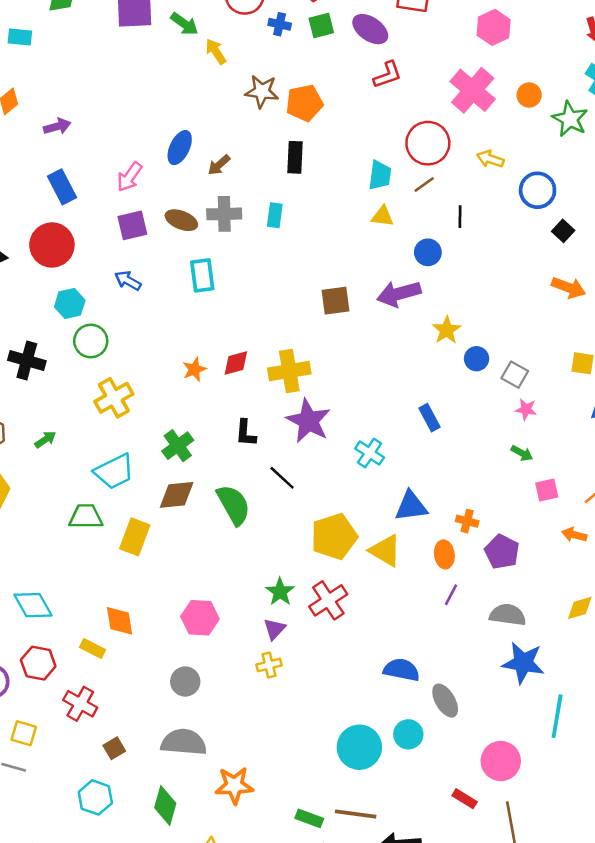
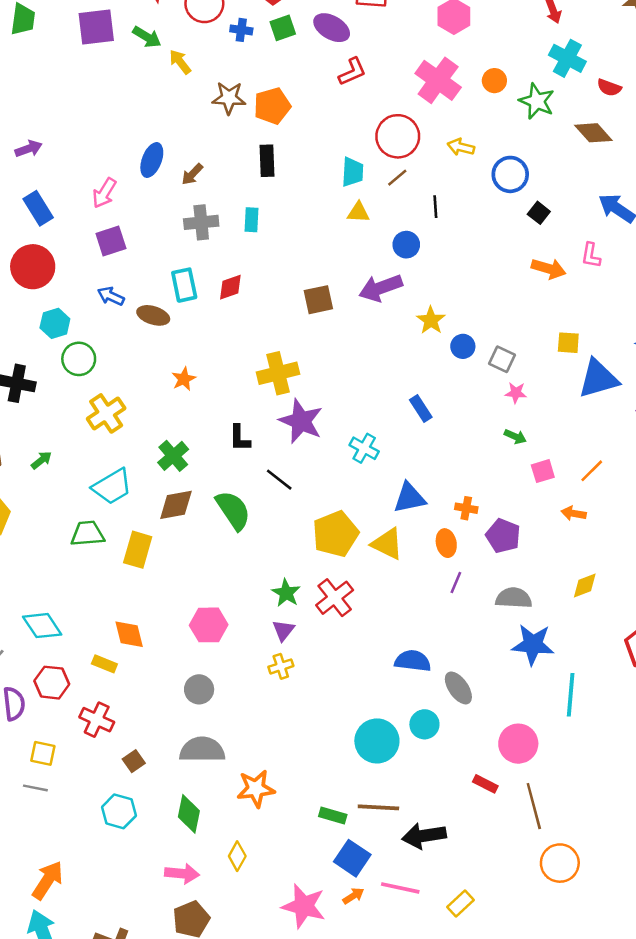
brown ellipse: (181, 220) -> (153, 315), moved
red diamond: (236, 363) -> (230, 287), moved

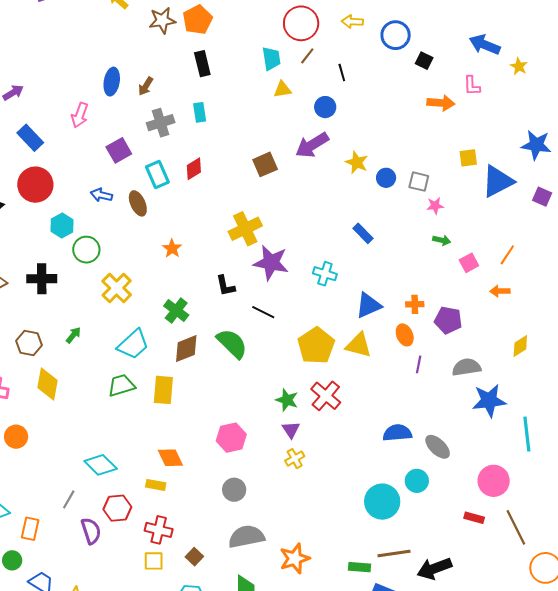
purple square: (111, 241) -> (119, 150), moved
brown ellipse: (153, 315) -> (138, 203), turned 60
yellow square: (43, 753) -> (154, 561), moved

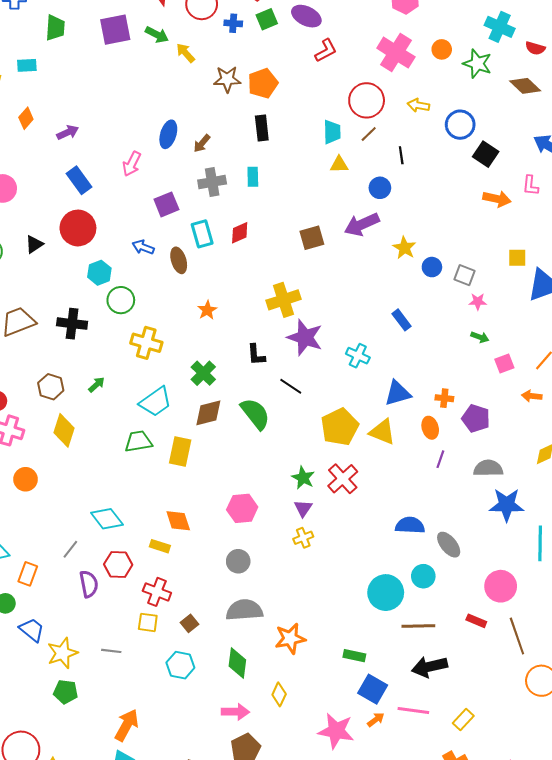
black square: (424, 61) -> (486, 154), size x1.4
yellow cross: (117, 288) -> (146, 343), turned -36
brown line: (394, 554) -> (418, 626), moved

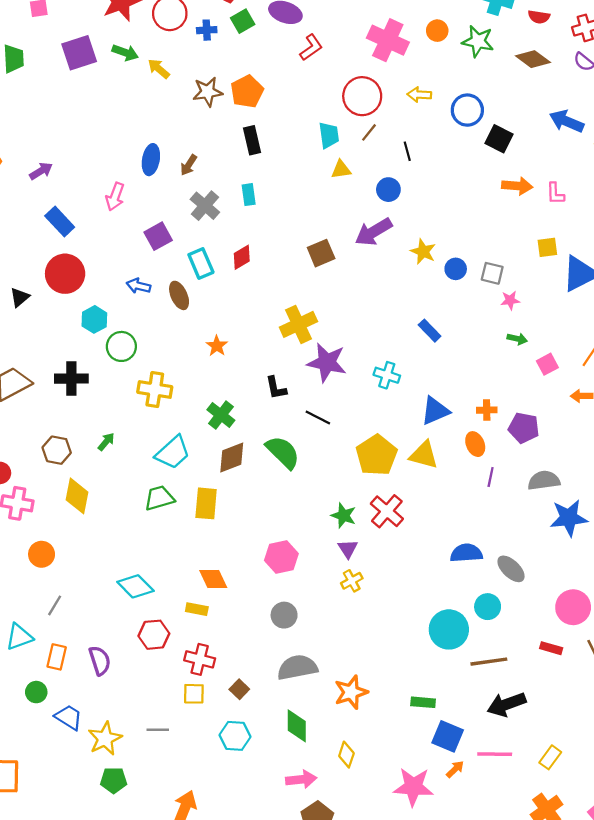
gray cross: (212, 182) -> (205, 206), turned -32
pink L-shape: (530, 186) -> (555, 194), moved
gray line: (70, 549) -> (55, 605), moved
purple semicircle: (89, 584) -> (100, 661), moved

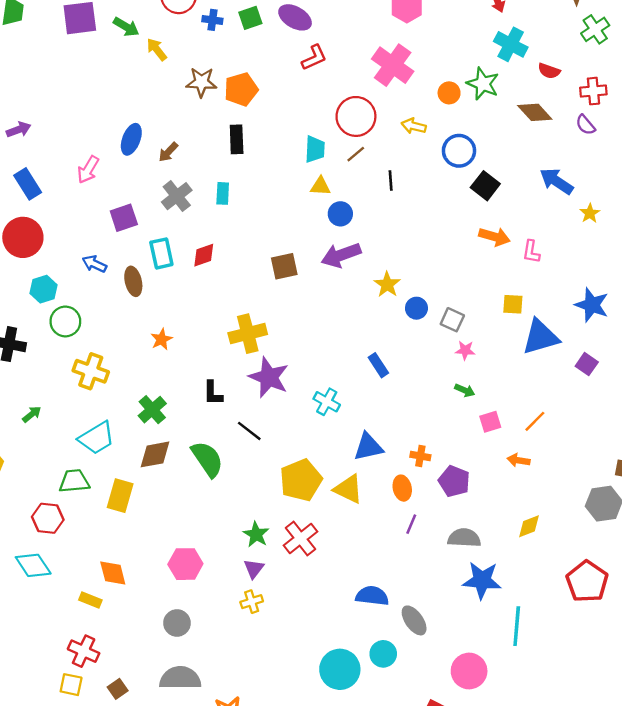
orange circle: (437, 31) -> (449, 93), moved
blue circle: (388, 190) -> (340, 214), moved
red hexagon: (154, 635) -> (48, 518), moved

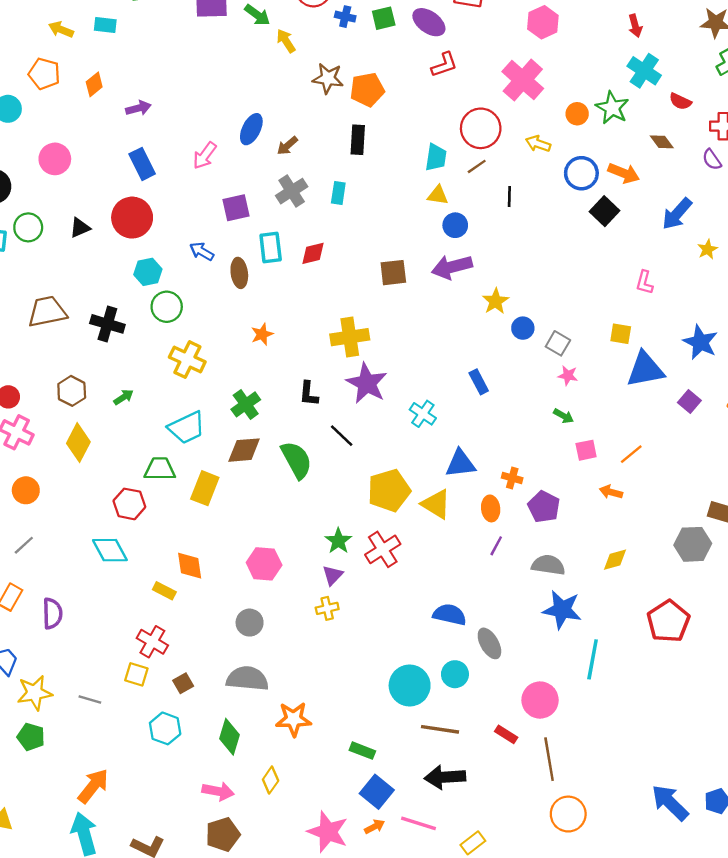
brown diamond: (535, 112) -> (662, 142), size x0.7
blue arrow: (557, 181) -> (677, 214), turned -88
orange arrow: (494, 237) -> (624, 173), moved

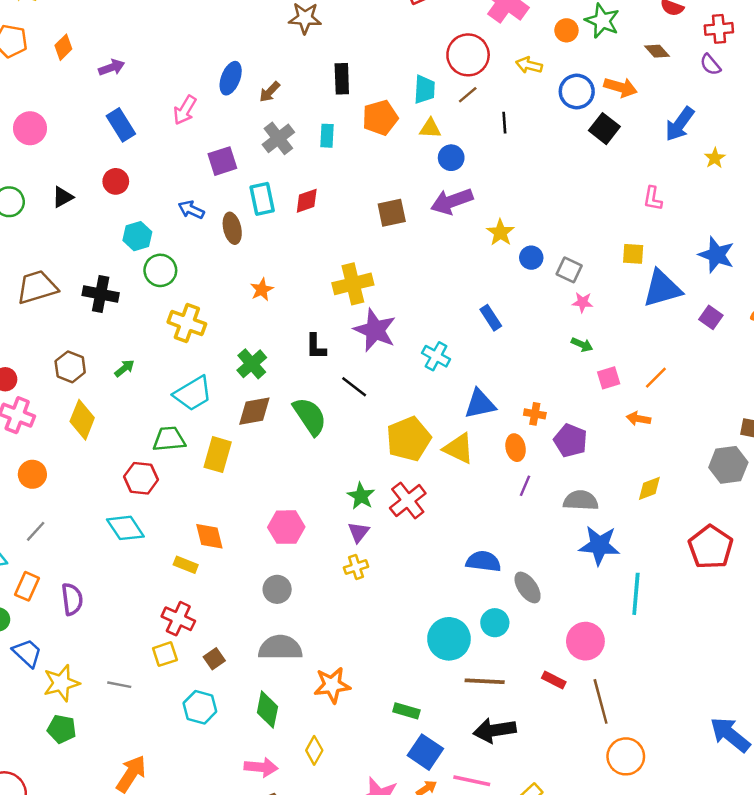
orange pentagon: (367, 90) -> (380, 118), moved
red circle: (132, 218) -> (116, 181), size x0.6
yellow square: (136, 674) -> (165, 654), turned -30

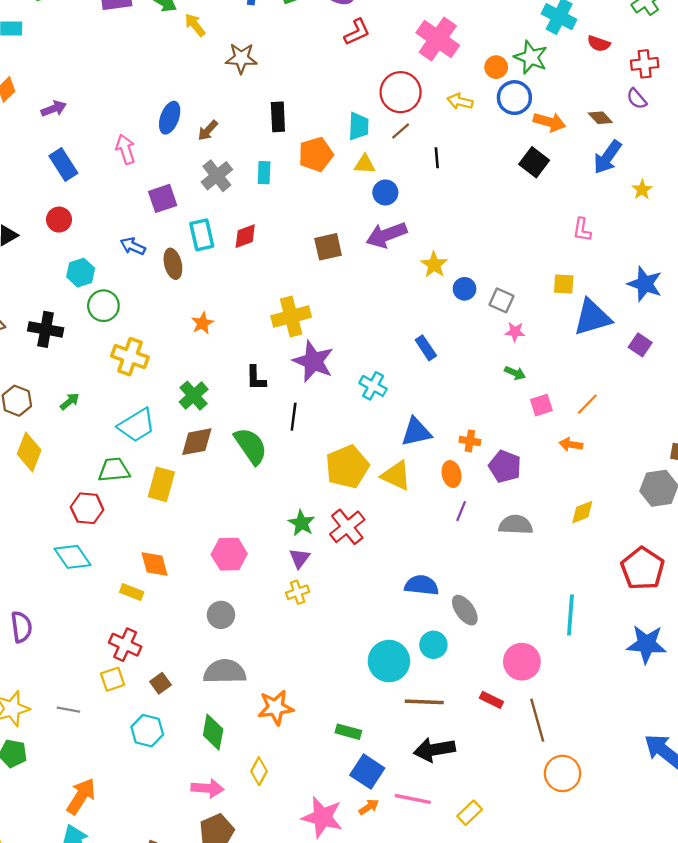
brown diamond: (657, 51) -> (600, 118), moved
blue circle: (577, 92) -> (514, 98), moved
pink arrow: (185, 110) -> (125, 149), turned 132
black line: (354, 387) -> (294, 417), turned 60
blue star: (599, 545) -> (646, 644), moved

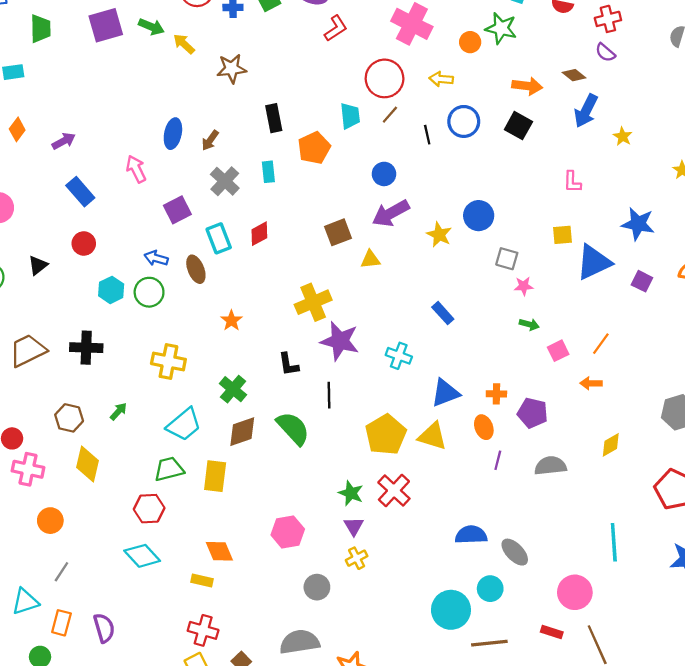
blue circle: (514, 98) -> (464, 121), moved
yellow triangle: (365, 164) -> (370, 259), moved
blue circle: (465, 289) -> (479, 216), moved, size x1.4
green circle: (103, 306) -> (149, 292), moved
gray circle: (221, 615) -> (317, 587), moved

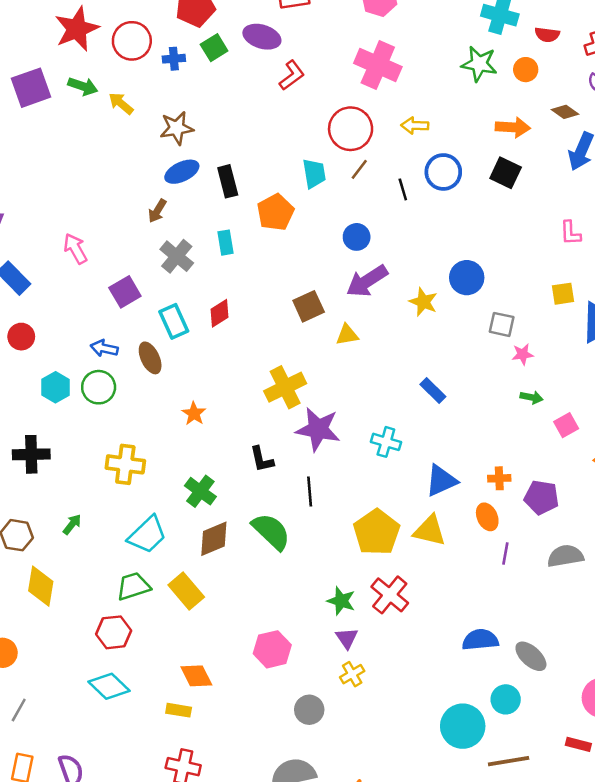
orange circle: (470, 42) -> (526, 70), moved
blue ellipse: (173, 134) -> (182, 172), moved, turned 56
yellow rectangle: (215, 476) -> (186, 591), turned -44

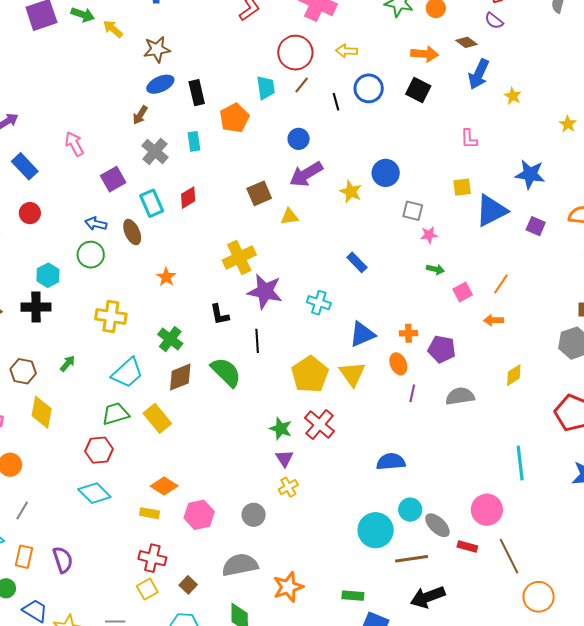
cyan hexagon: (55, 387) -> (48, 275), moved
yellow triangle: (430, 531) -> (352, 374), turned 40
pink hexagon: (272, 649) -> (199, 515), moved
gray ellipse: (531, 656) -> (437, 525), moved
orange diamond: (196, 676) -> (164, 486), turned -32

